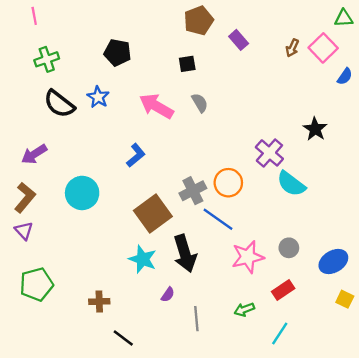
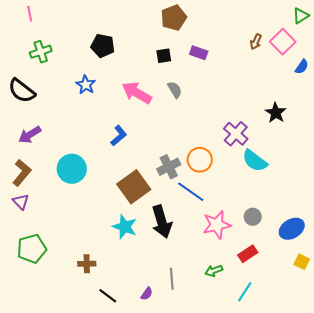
green triangle: (344, 18) -> (301, 16), turned -30
purple rectangle: (239, 40) -> (199, 53), moved, turned -30
black semicircle: (59, 104) -> (22, 91), moved
purple semicircle: (168, 295) -> (147, 294), moved

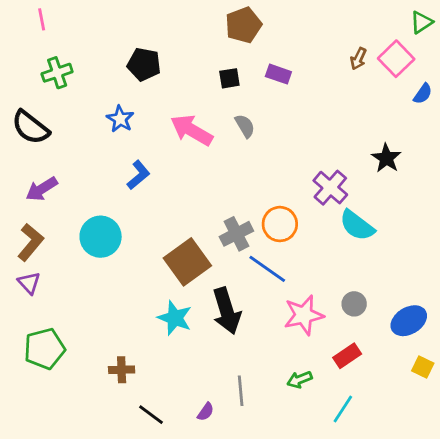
blue L-shape: (119, 136) -> (138, 175), moved

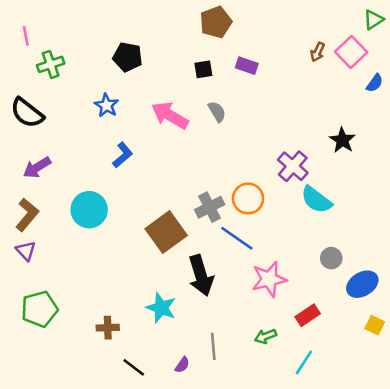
pink line: (42, 19) -> (26, 36), moved
gray circle: (354, 304) -> (331, 258), moved
cyan star: (175, 318) -> (161, 308), moved

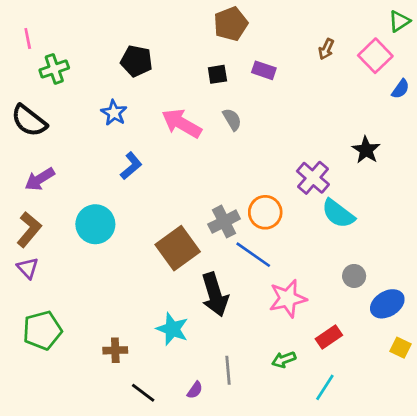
brown arrow: (318, 52) -> (326, 49), moved

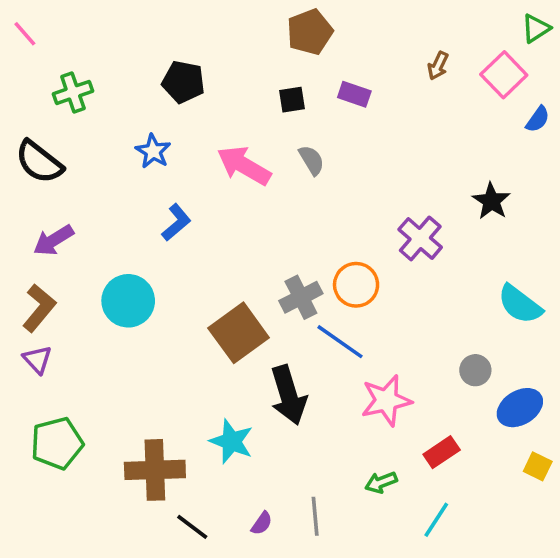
pink line: (28, 38) -> (25, 34), moved, turned -30
cyan semicircle: (338, 214) -> (520, 304), moved
brown cross: (115, 350) -> (155, 470), size x1.8
gray line: (228, 370) -> (315, 516), moved

